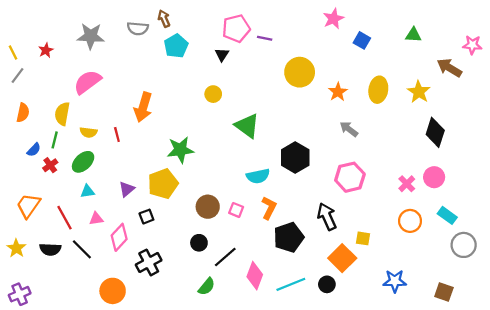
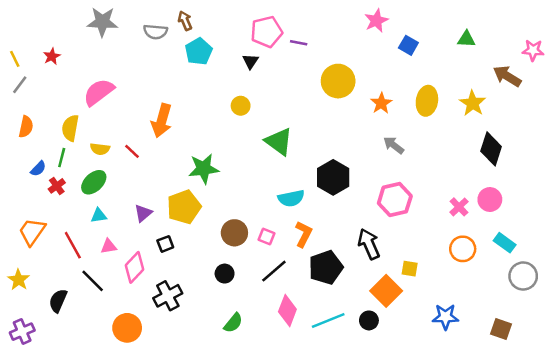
gray star: (91, 36) -> (102, 22), moved
red line: (117, 135) -> (132, 151), turned -32
black semicircle: (50, 249) -> (58, 301), moved, turned 110
black line: (225, 257) -> (274, 271), moved

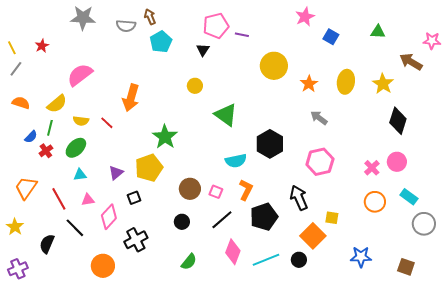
orange semicircle: (26, 127) -> (21, 103), turned -84
yellow semicircle: (70, 128) -> (57, 104), turned -140
green star: (204, 169) -> (165, 137), turned -30

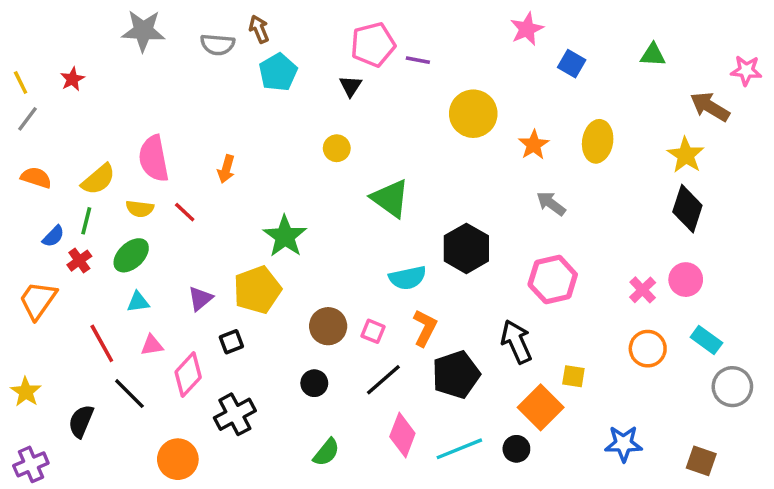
pink semicircle: (80, 75) -> (154, 159), moved, turned -64
yellow star: (383, 84) -> (686, 155), moved
orange arrow: (131, 98) -> (226, 169), size x0.6
orange trapezoid: (26, 188) -> (38, 300), moved

